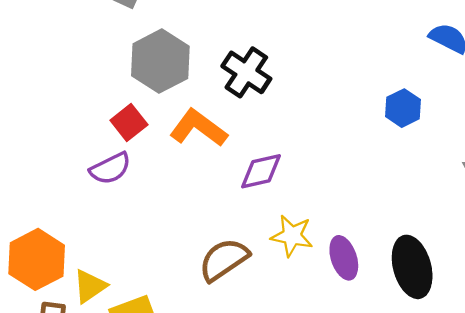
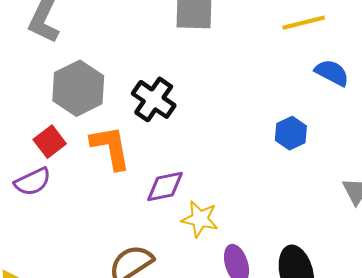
orange L-shape: (198, 128) -> (111, 148), turned 42
yellow star: (292, 236) -> (200, 219), moved

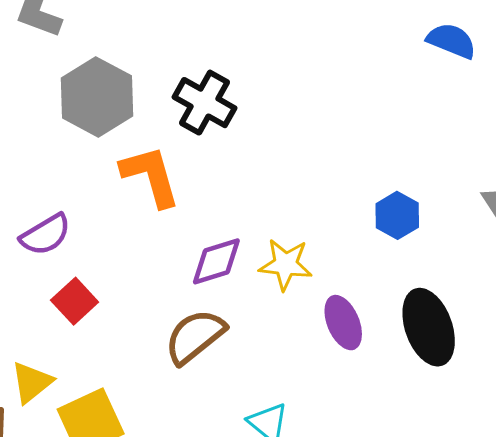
blue hexagon: (291, 133) -> (397, 215), moved
red square: (50, 142) -> (75, 301), moved
purple diamond: (165, 186) -> (216, 261), moved

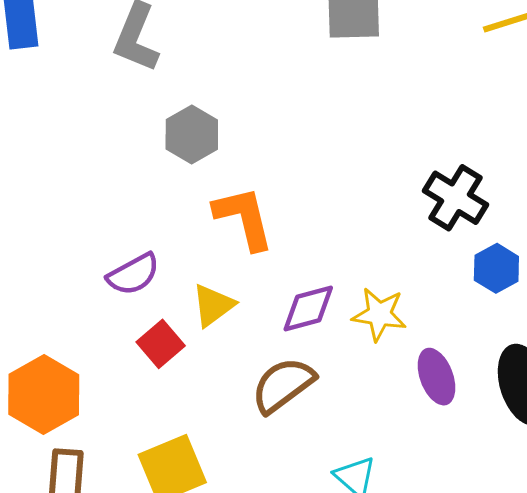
gray hexagon: (97, 97) -> (192, 134), size x0.7
black cross: (204, 103) -> (456, 198), moved
yellow triangle: (32, 382) -> (213, 305), moved

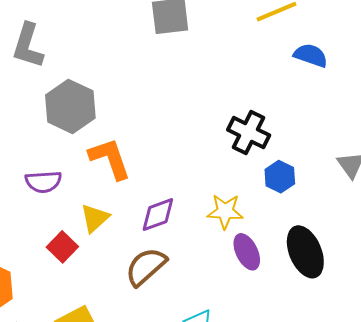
gray hexagon: (192, 134) -> (70, 106), size x1.4
purple semicircle: (133, 274) -> (43, 182), moved, turned 30
yellow star: (379, 314) -> (225, 211), moved

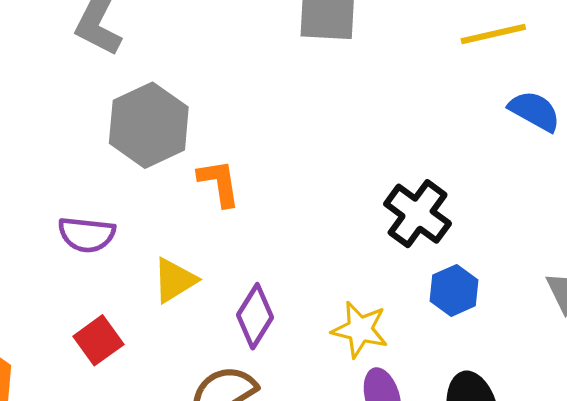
orange L-shape: (110, 159) -> (219, 183), moved, size x0.7
purple diamond: (158, 215) -> (255, 316), turned -48
yellow triangle: (95, 218) -> (175, 280), moved

